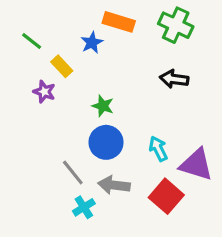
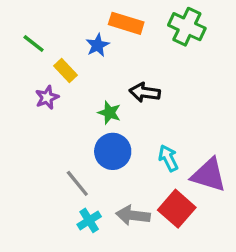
black arrow: (174, 79) -> (145, 92), moved
purple star: (44, 92) -> (47, 97), turned 30
gray arrow: (114, 185) -> (133, 215), moved

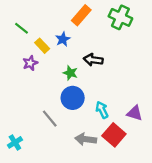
orange rectangle: (126, 23) -> (81, 15), turned -66
blue star: (98, 45) -> (63, 39), moved
cyan arrow: (168, 158) -> (102, 110), moved
purple triangle: (209, 175) -> (135, 113), size x0.7
cyan cross: (89, 220) -> (15, 142), moved

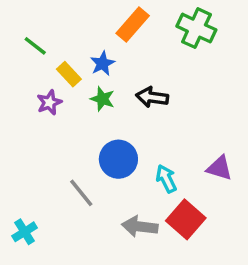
green star: (70, 73) -> (102, 99), moved
purple triangle: (135, 113) -> (219, 168), moved

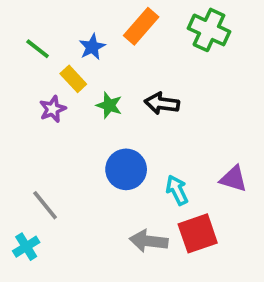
blue star: (102, 64) -> (92, 47), moved
gray line: (81, 193) -> (45, 205), moved
red square: (186, 219) -> (198, 233), turned 30

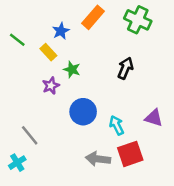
green line: (38, 49) -> (17, 40), moved
black arrow: (162, 103) -> (125, 68), moved, turned 105
purple star: (53, 109) -> (51, 86), moved

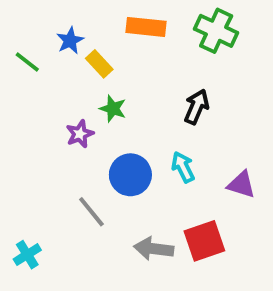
orange rectangle: (93, 17) -> (146, 27), turned 55
blue star: (61, 31) -> (70, 41), moved
yellow rectangle: (48, 52) -> (99, 64), moved
cyan arrow: (117, 125) -> (183, 167), moved
gray line: (30, 135) -> (91, 212), moved

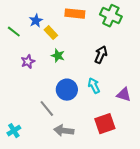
purple star: (80, 134) -> (28, 62), moved
gray arrow: (154, 249) -> (64, 131), moved

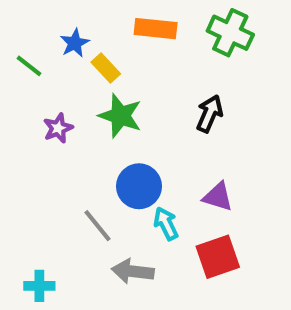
green star: (58, 56) -> (120, 116), size x1.5
cyan arrow: (94, 86) -> (166, 224), moved
purple triangle: (124, 95) -> (218, 197), moved
cyan cross: (14, 131) -> (39, 286), moved, turned 32

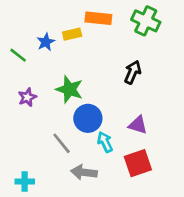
blue star: (75, 43) -> (46, 42), moved
green line: (29, 66) -> (18, 55), moved
yellow rectangle: (106, 68) -> (72, 34), moved, turned -60
green star: (120, 116) -> (69, 89), moved
purple star: (58, 128) -> (27, 97), moved

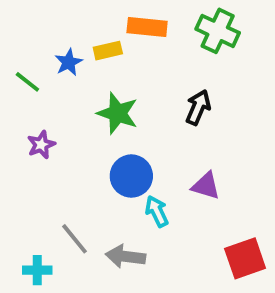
green star: (69, 89) -> (118, 113), moved
gray line: (62, 143) -> (74, 239), moved
red square: (138, 163) -> (245, 258), moved

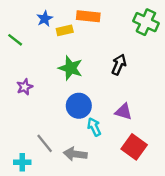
green cross: (218, 31) -> (146, 22), moved
blue star: (69, 62) -> (45, 19), moved
green line: (27, 82) -> (15, 40), moved
red square: (245, 258) -> (134, 147), moved, turned -35

